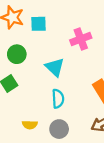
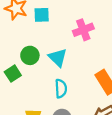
green circle: (17, 54) -> (30, 55), moved

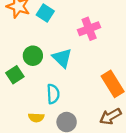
cyan square: (42, 15) -> (45, 13), turned 35
cyan semicircle: (61, 89) -> (53, 94), moved

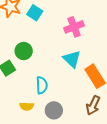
cyan triangle: (62, 58) -> (72, 59), moved
brown arrow: (110, 116) -> (93, 105), turned -36

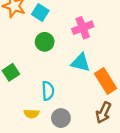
green circle: (24, 51) -> (45, 42), moved
cyan triangle: (72, 59) -> (81, 63), turned -30

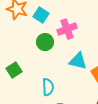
pink cross: (83, 28) -> (67, 29), moved

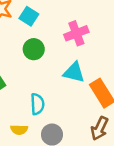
pink cross: (67, 29) -> (76, 33), moved

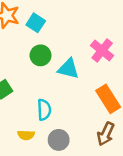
pink cross: (76, 33) -> (102, 51), moved, turned -30
cyan triangle: (74, 72) -> (68, 69), moved

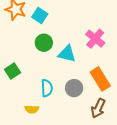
gray circle: (59, 140) -> (74, 88), moved

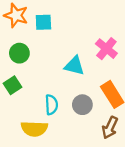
cyan square: (40, 15) -> (43, 22), turned -35
green circle: (44, 43) -> (19, 53), moved
yellow semicircle: (32, 109) -> (34, 129), size x1.6

